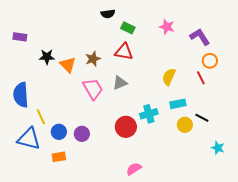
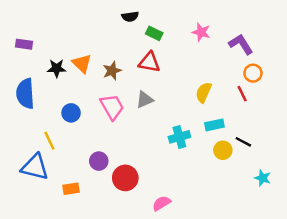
orange triangle: (68, 65) -> (82, 63), moved
blue semicircle: (21, 95) -> (25, 94), moved
red circle: (126, 127) -> (125, 178), moved
blue circle: (59, 132) -> (71, 113), moved

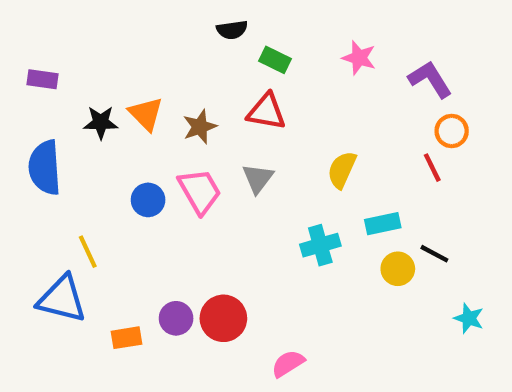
yellow semicircle: (204, 92) -> (342, 170), moved
gray triangle: (145, 100) -> (258, 178), turned -30
blue circle: (71, 113) -> (148, 200), moved
purple circle: (99, 161) -> (176, 318), moved

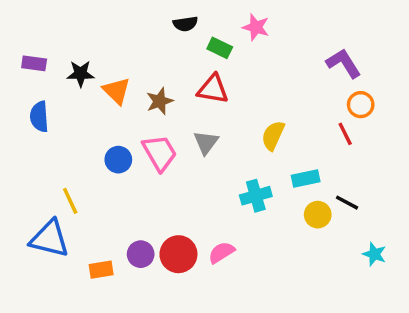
pink star: (359, 58) -> (256, 27), moved
black star: (101, 122) -> (80, 74), moved
blue semicircle: (45, 168) -> (39, 117), moved, size x0.7
pink semicircle: (288, 364) -> (221, 252), moved

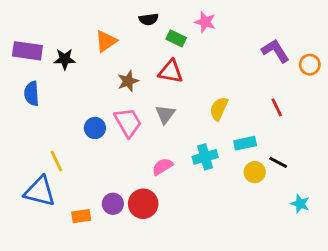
purple rectangle: (34, 63) -> (27, 51), size x1.5
orange triangle: (117, 91) -> (106, 41), moved, turned 40
orange circle: (361, 105) -> (310, 65), moved
pink semicircle: (221, 252) -> (162, 167), moved

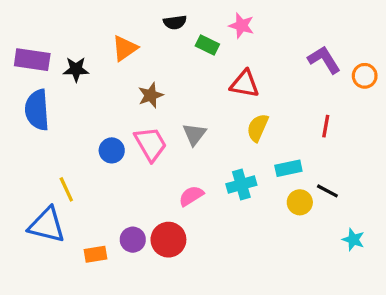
red triangle: (171, 72) -> (245, 84), moved
blue semicircle: (32, 94) -> (37, 110), size x1.4
red line: (277, 107) -> (326, 126), turned 36

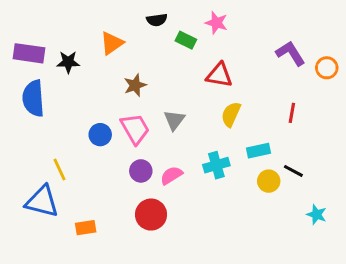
purple circle: (133, 240) -> (141, 171), moved

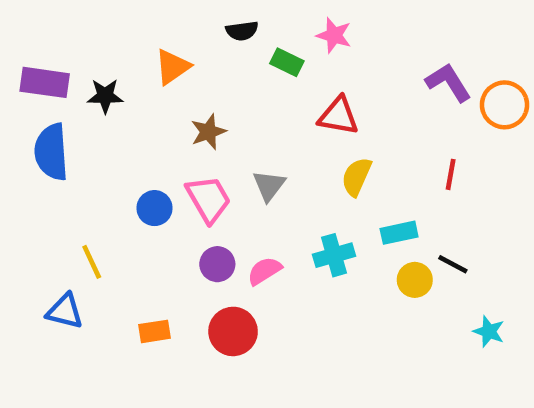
orange circle: (327, 68) -> (505, 105), size x1.4
blue triangle: (42, 201) -> (65, 311), size x0.7
orange rectangle: (86, 228) -> (155, 331), moved

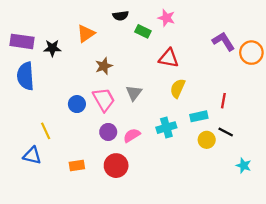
red line: (451, 174) -> (223, 101), moved

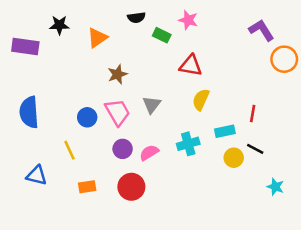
purple L-shape: (223, 41) -> (261, 30), moved
black star: (52, 48) -> (59, 25), moved
blue semicircle: (25, 76) -> (29, 112), moved
yellow line: (46, 131) -> (69, 150), moved

